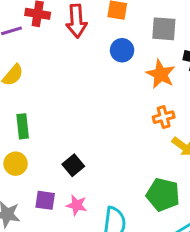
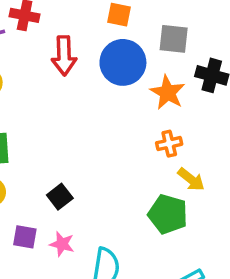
red arrow: (76, 21) -> (64, 56), moved
blue circle: (122, 50) -> (123, 62), size x1.6
green pentagon: (163, 195) -> (168, 214), moved

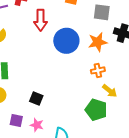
blue circle: (123, 62) -> (66, 41), moved
orange star: (168, 93) -> (98, 42), turned 30
black square: (60, 197) -> (36, 99), turned -32

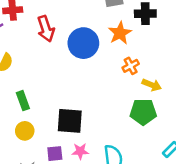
black square: (36, 99) -> (70, 121), size x1.6

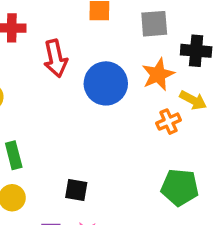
yellow arrow: (152, 85) -> (193, 100), moved
black square: (70, 121) -> (76, 190), size x0.6

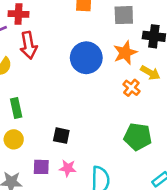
red arrow: (55, 58) -> (29, 45), moved
orange cross: (168, 122) -> (131, 88), turned -30

